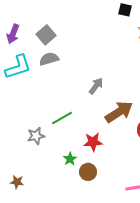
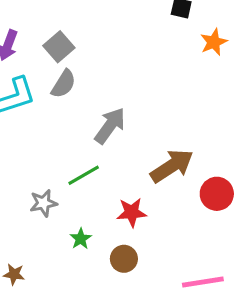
gray semicircle: (49, 59) -> (64, 84), turned 138
gray arrow: (96, 86) -> (110, 126), moved, size x1.4
green star: (70, 159) -> (81, 239), moved

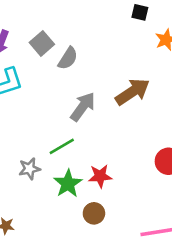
gray semicircle: (64, 84) -> (68, 58), moved
brown arrow: (172, 166) -> (132, 92), moved
green star: (81, 239) -> (68, 184), moved, size x1.6

